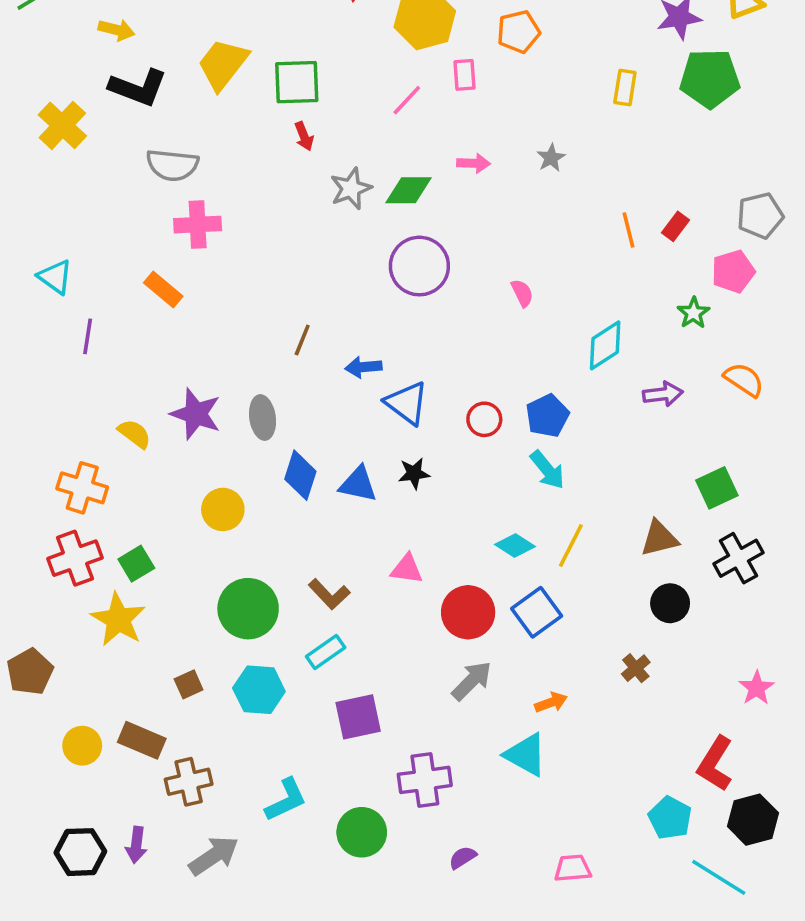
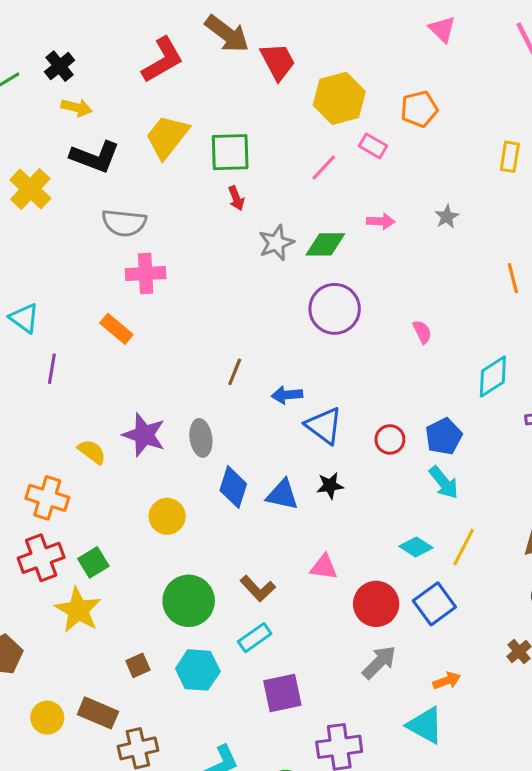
pink rectangle: (464, 75) -> (373, 146), turned -56

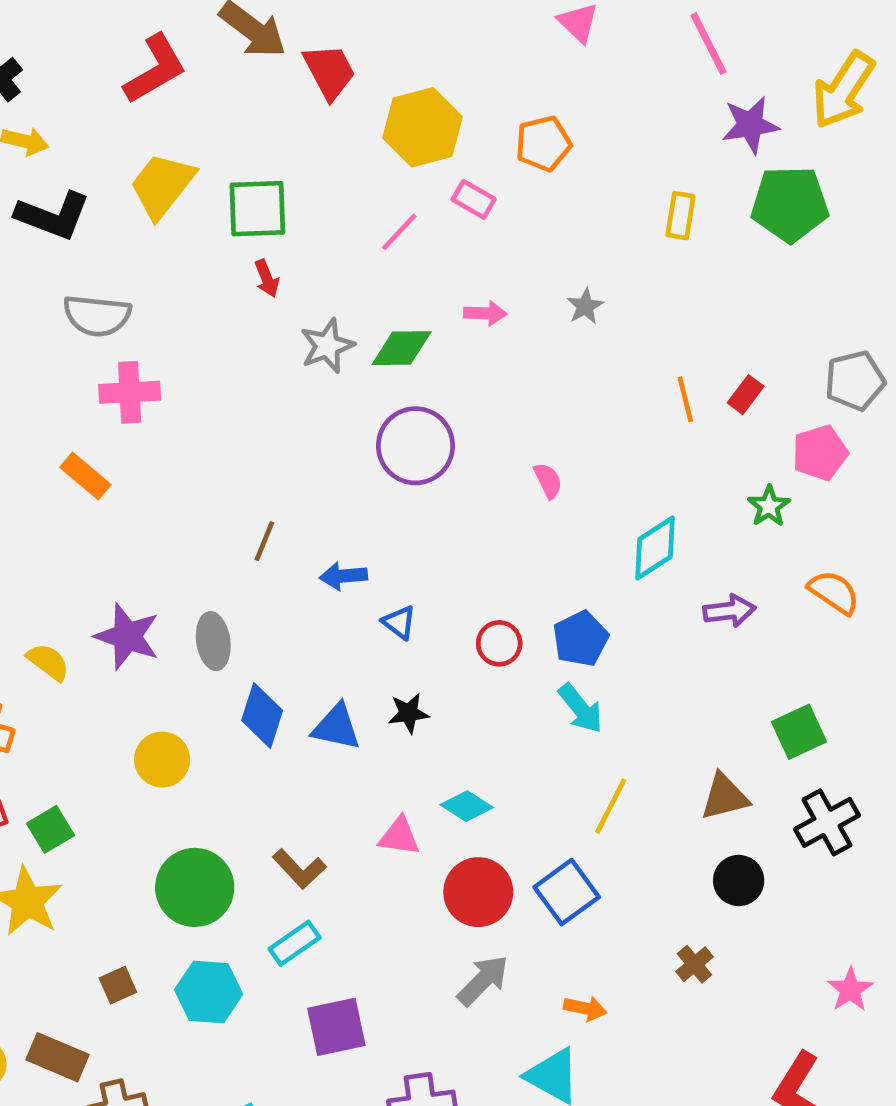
blue triangle: (324, 426) -> (399, 622), size x0.6
cyan diamond: (416, 547) -> (467, 806), moved
orange arrow: (447, 681) -> (585, 1008), turned 32

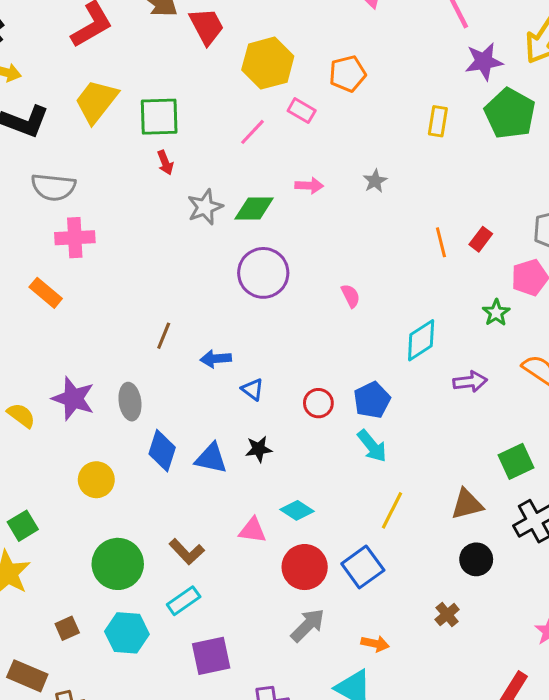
green pentagon: (790, 204) -> (510, 114), turned 30

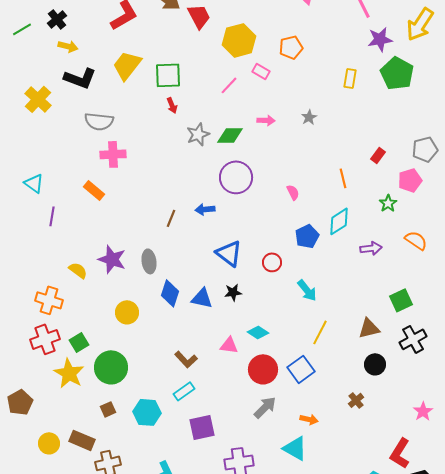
orange line: (441, 242) -> (343, 178), moved
blue arrow: (216, 359) -> (205, 209), moved
blue triangle: (253, 389) -> (229, 253), size x1.8
blue pentagon: (372, 400) -> (307, 236), moved
green circle: (118, 564) -> (111, 367), moved

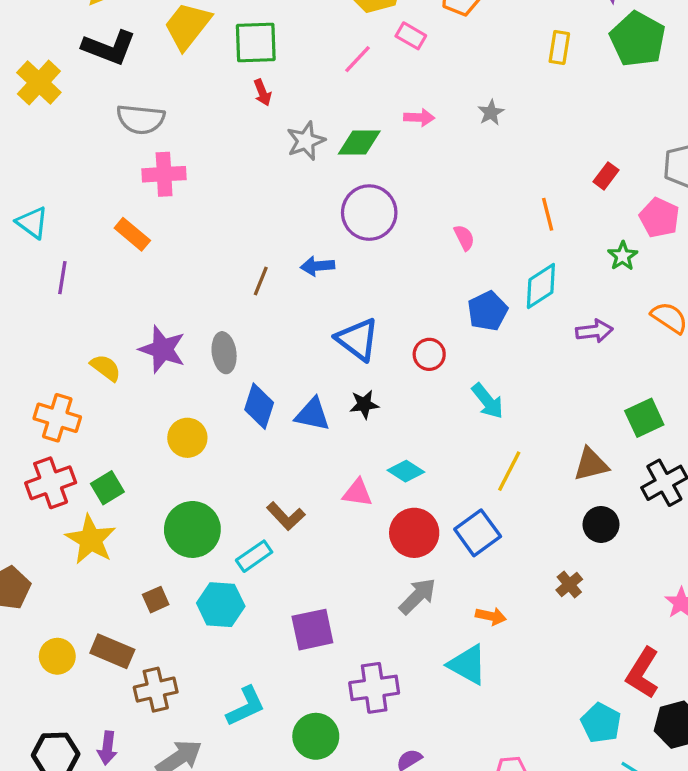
pink pentagon: (410, 180) -> (659, 218), turned -30
green circle: (111, 367) -> (192, 529), moved
cyan rectangle: (184, 391) -> (254, 556), moved

